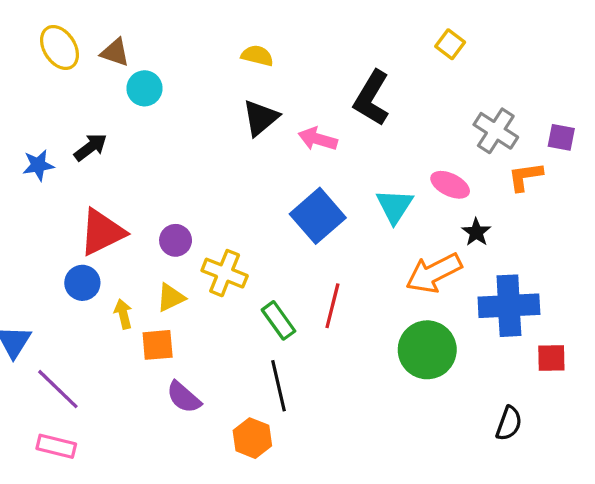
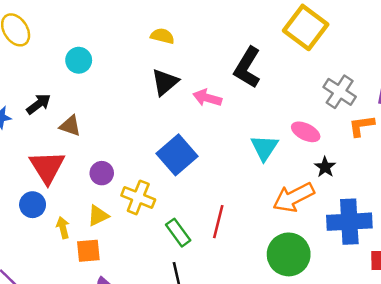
yellow square: (450, 44) -> (306, 27), size x2.0
brown triangle: (115, 52) -> (70, 126), moved
blue square: (318, 216) -> (177, 155), moved
red triangle: (102, 232) -> (47, 167), turned -36

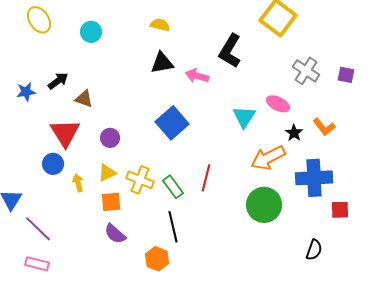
cyan circle: (79, 60) -> (91, 32), moved
black triangle: (165, 82) -> (162, 63), turned 30
orange L-shape: (361, 126) -> (324, 127), moved, turned -120
yellow cross: (138, 197) -> (140, 180), moved
orange square: (88, 251) -> (111, 202), moved

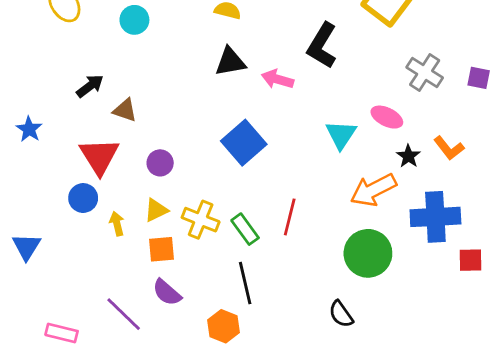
blue star: (26, 92) -> (29, 129), moved, turned -30
purple line: (38, 229) -> (124, 314), moved
black semicircle: (314, 250) -> (341, 314), moved, turned 125

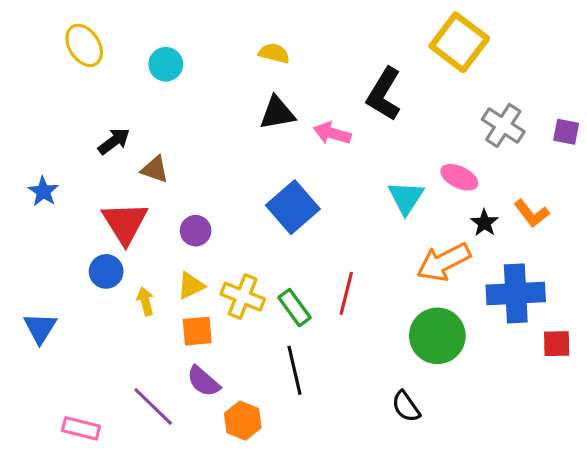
orange hexagon: (224, 326) -> (243, 421), moved

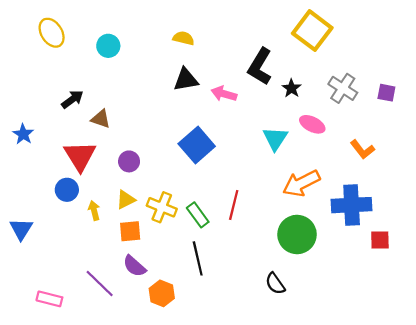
black star: (484, 223) -> (292, 88), moved

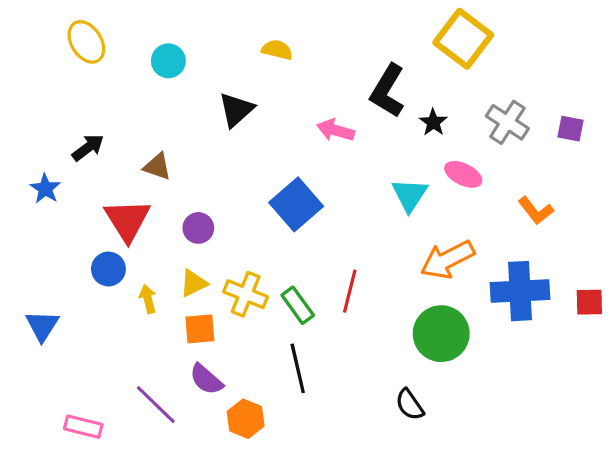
black triangle: (186, 80) -> (236, 110), moved, turned -32
black arrow: (72, 99) -> (88, 148), moved
red square: (380, 240) -> (589, 302), moved

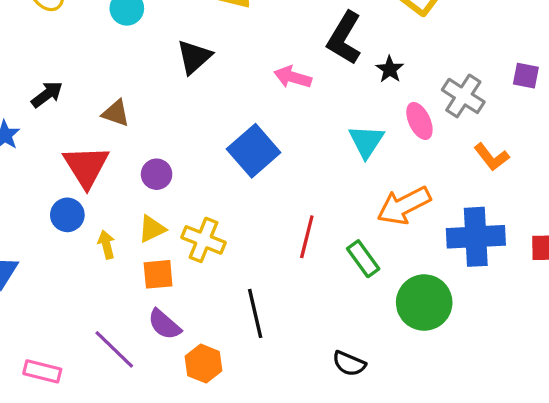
gray cross: (507, 122) -> (463, 96), moved
pink ellipse: (463, 174) -> (419, 121), turned 39
green rectangle: (298, 305) -> (363, 259), moved
green circle: (441, 334) -> (424, 303), moved
black semicircle: (410, 405) -> (349, 364), moved, turned -32

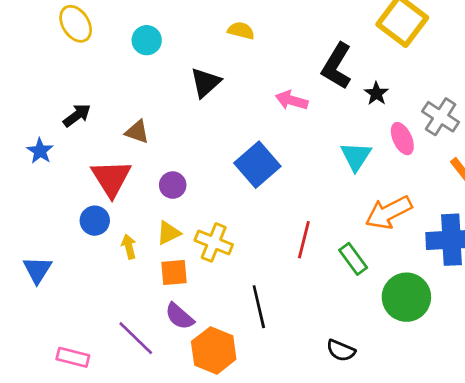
orange hexagon: (203, 364) -> (214, 350), size x1.4

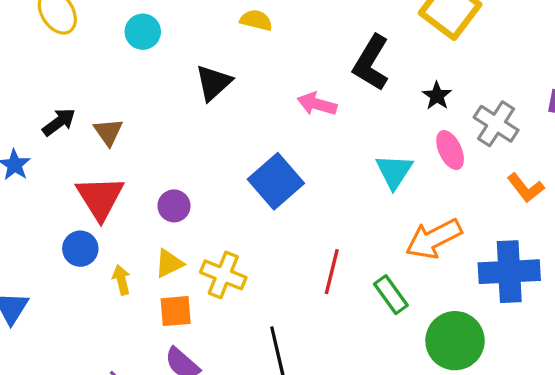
black star: (376, 93) -> (437, 96), moved
brown triangle: (137, 132) -> (108, 132), moved, turned 36

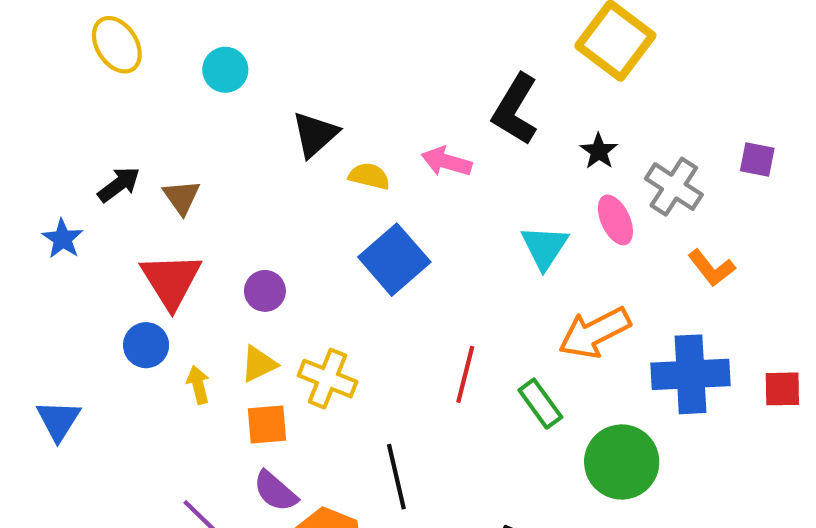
yellow semicircle: (256, 20) -> (369, 176), moved

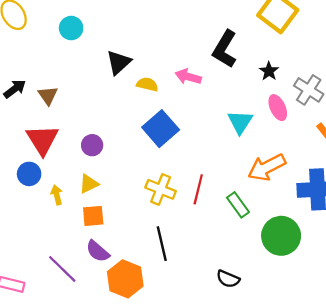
yellow cross: (328, 379) -> (161, 189), moved

